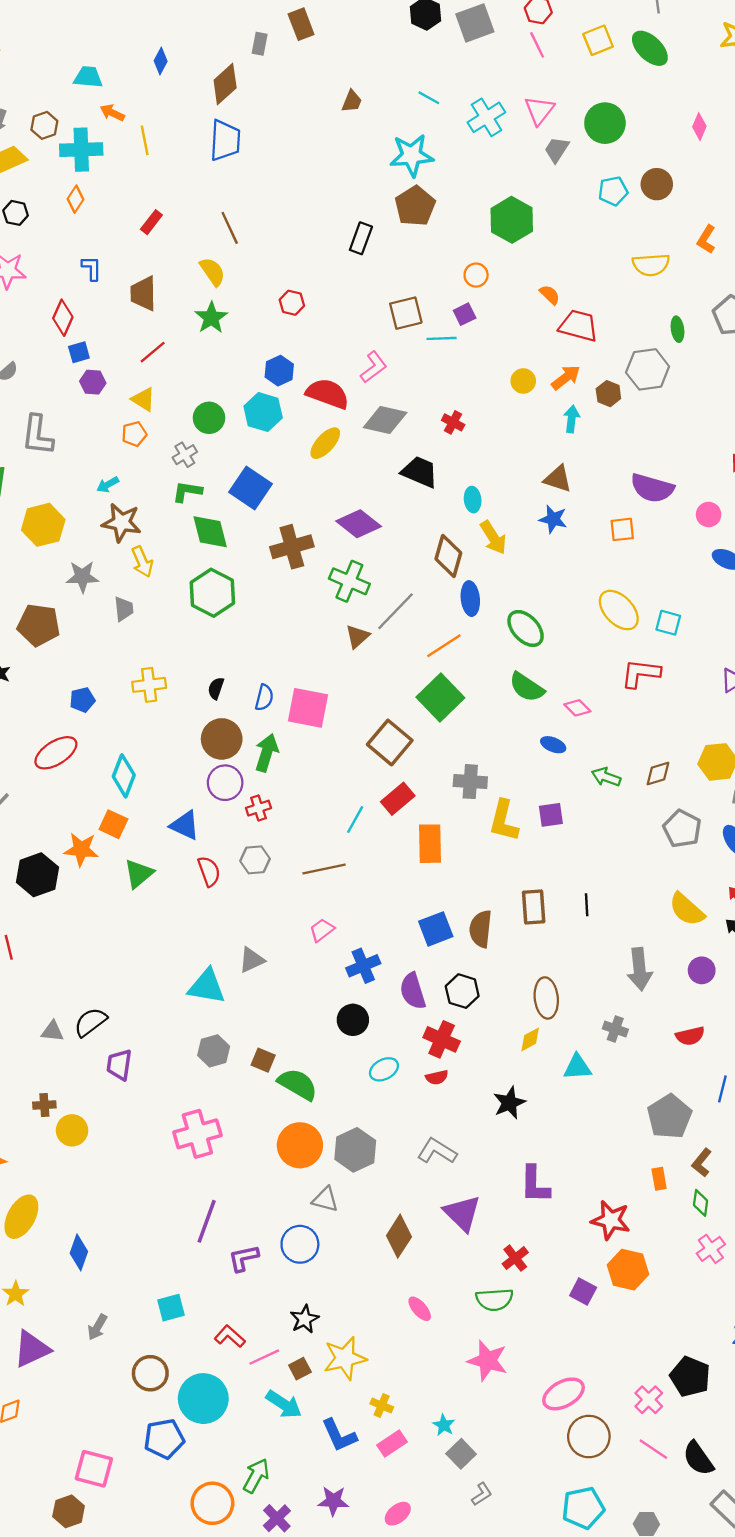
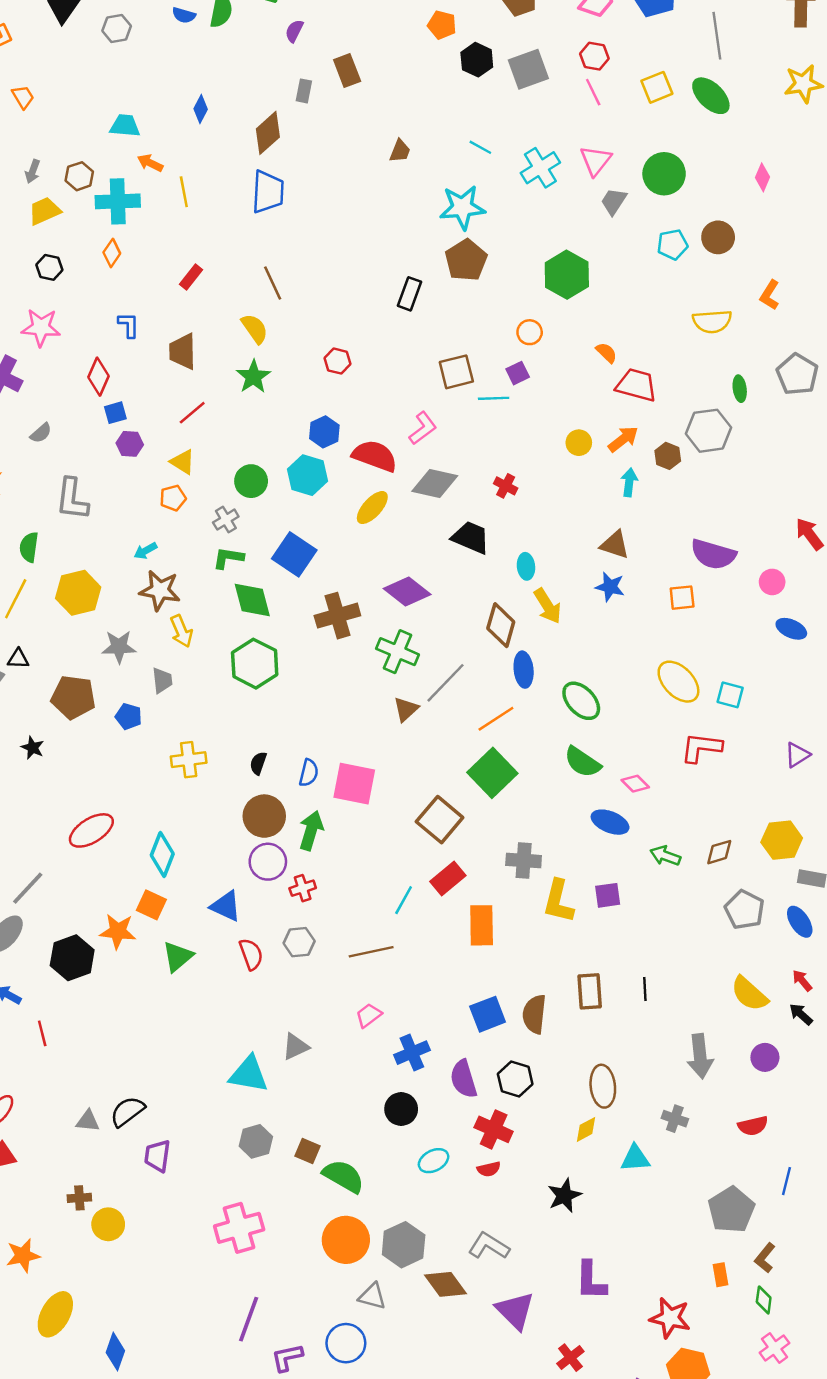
blue pentagon: (82, 700) -> (129, 716), moved, turned 30
blue ellipse: (553, 745) -> (610, 822), size x1.4
brown diamond: (399, 1236) -> (446, 1284), moved, turned -69

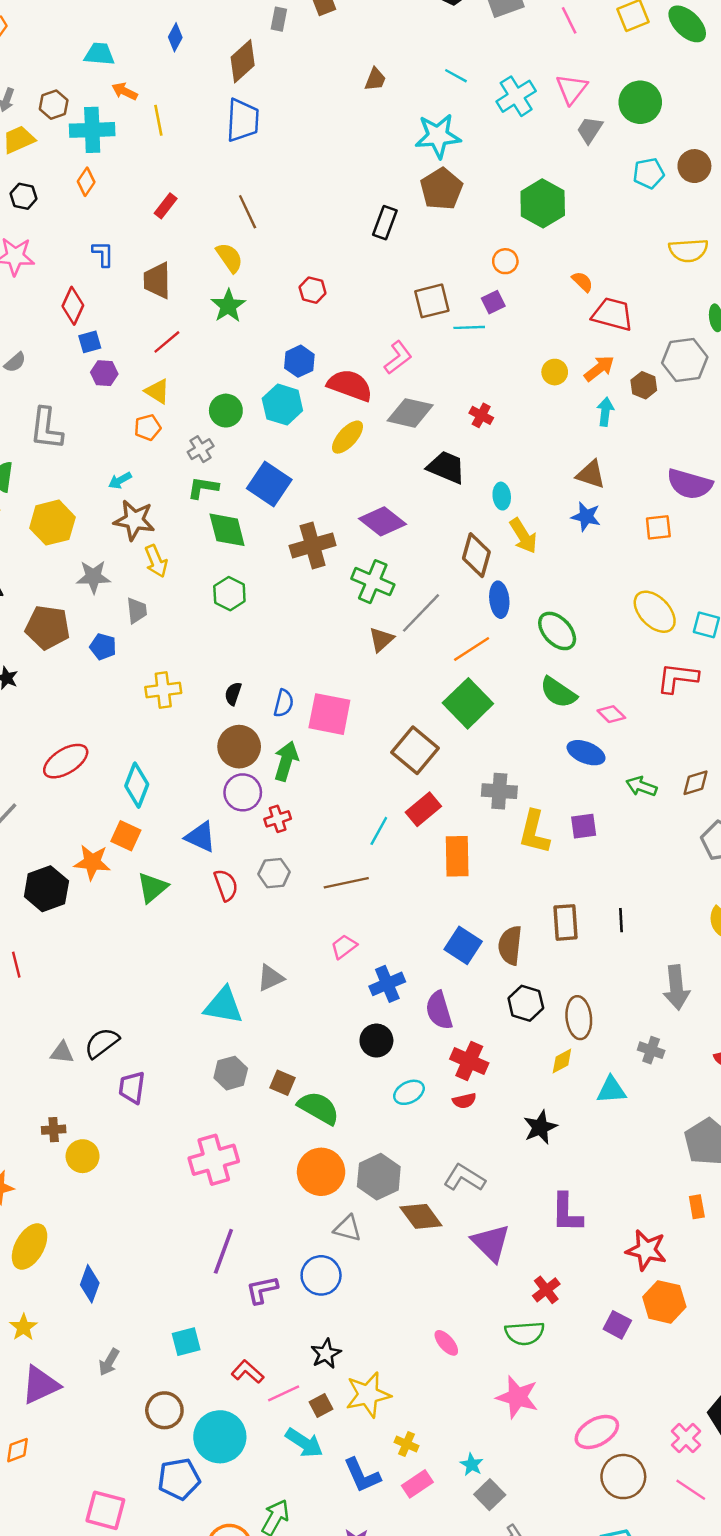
green hexagon: (255, 664) -> (229, 594), size x0.7
blue square: (488, 1014) -> (463, 945), turned -36
black hexagon: (515, 1079) -> (526, 1003), moved

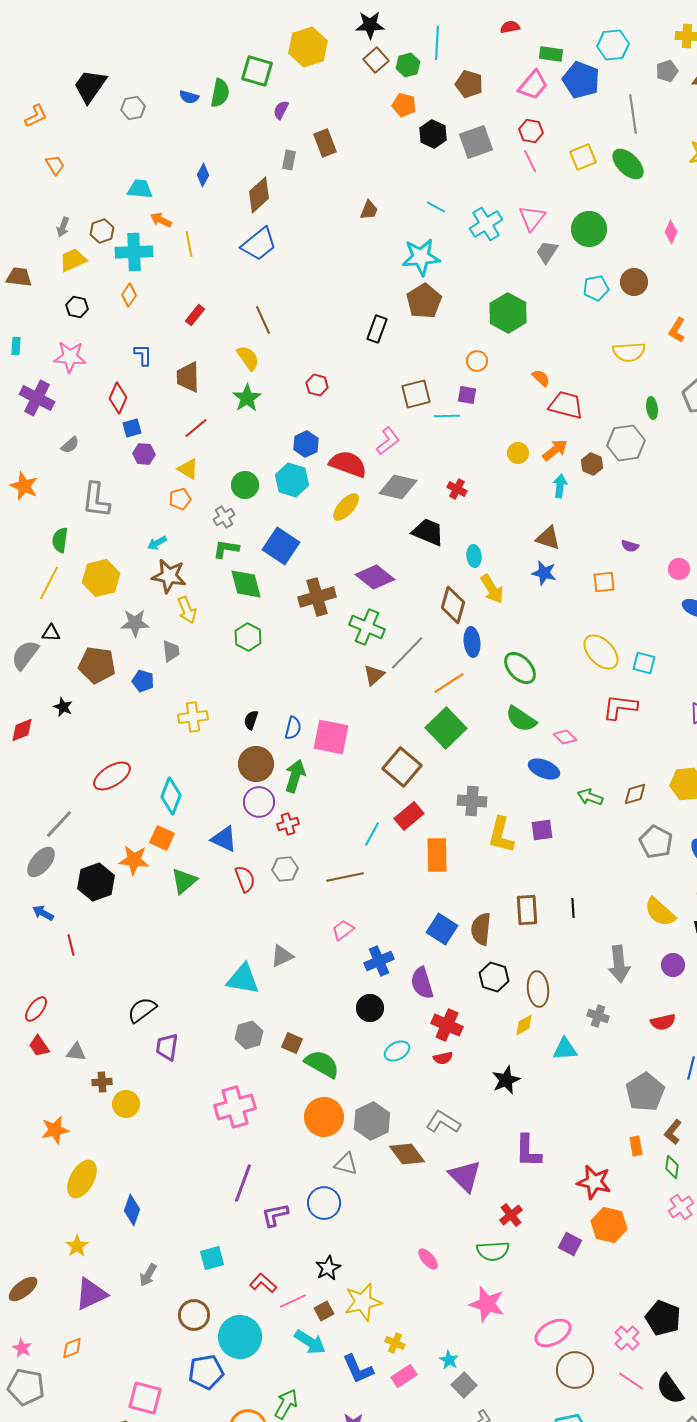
blue trapezoid: (243, 120) -> (259, 244), turned 48
purple square: (493, 302) -> (467, 395), turned 36
purple semicircle: (690, 484) -> (630, 546), size x0.5
gray triangle: (62, 1053) -> (76, 1052), moved

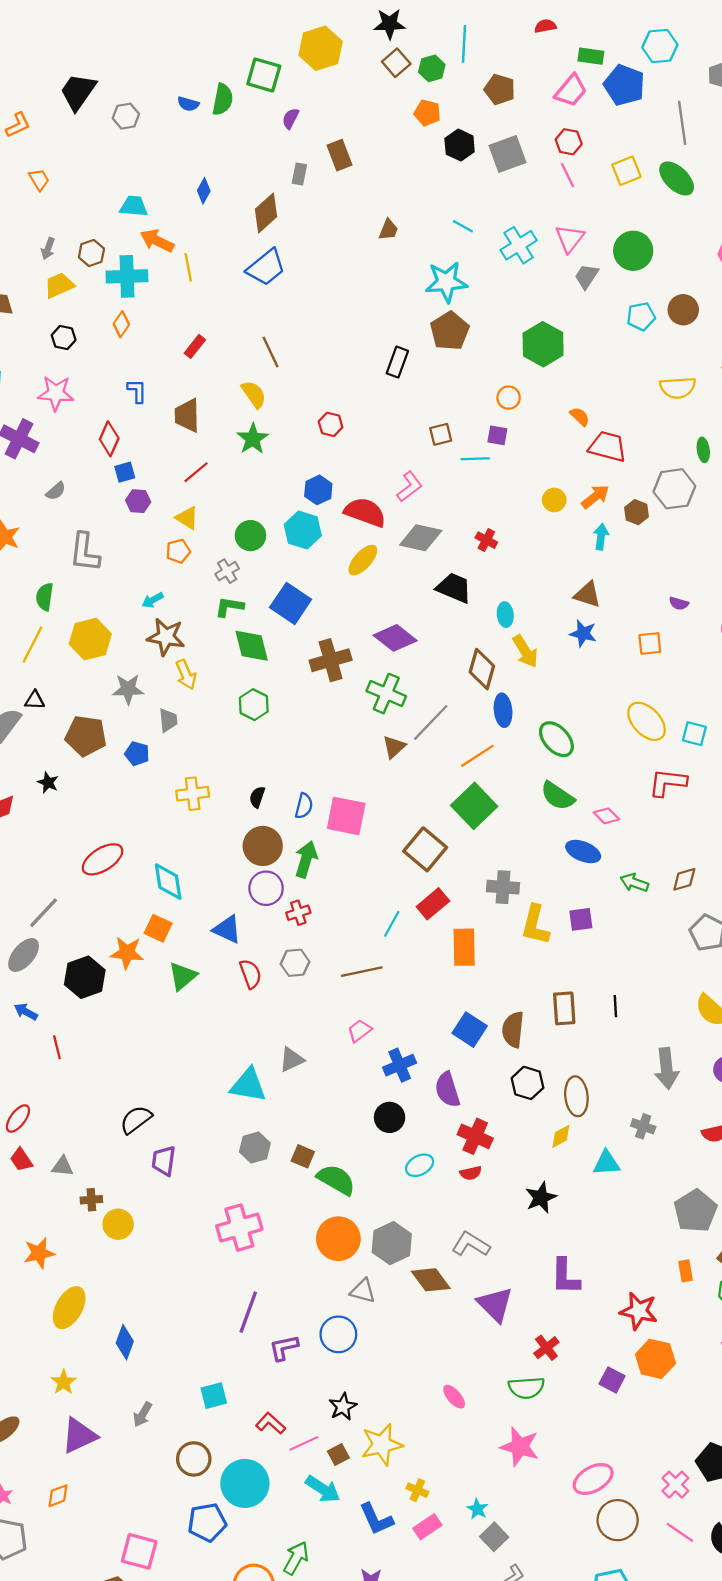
orange arrow: (161, 220) -> (157, 241), size x1.4
brown square: (416, 394) -> (441, 434), size x0.7
cyan diamond: (171, 796) -> (168, 882), turned -30

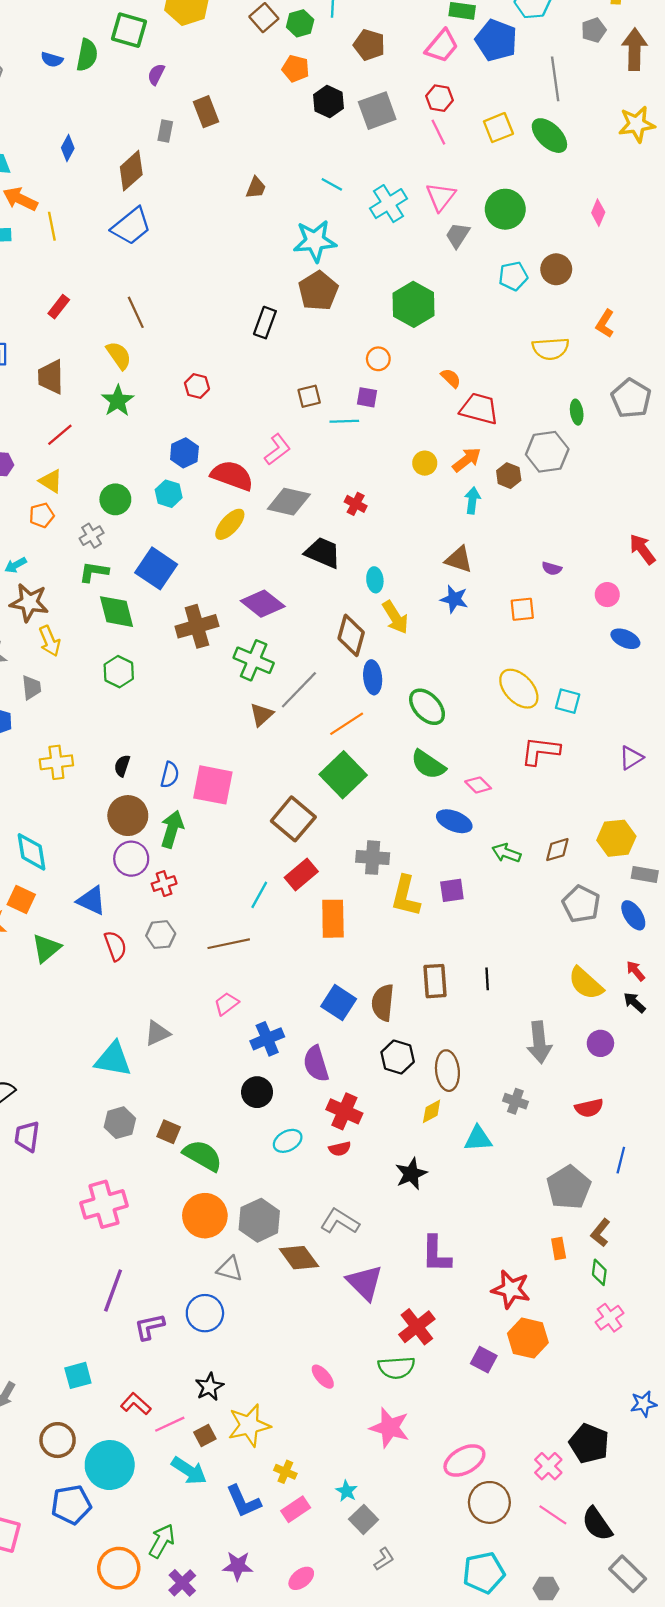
cyan hexagon: (303, 530) -> (169, 494), size x0.7
red cross: (546, 1348) -> (417, 1327), size x1.4

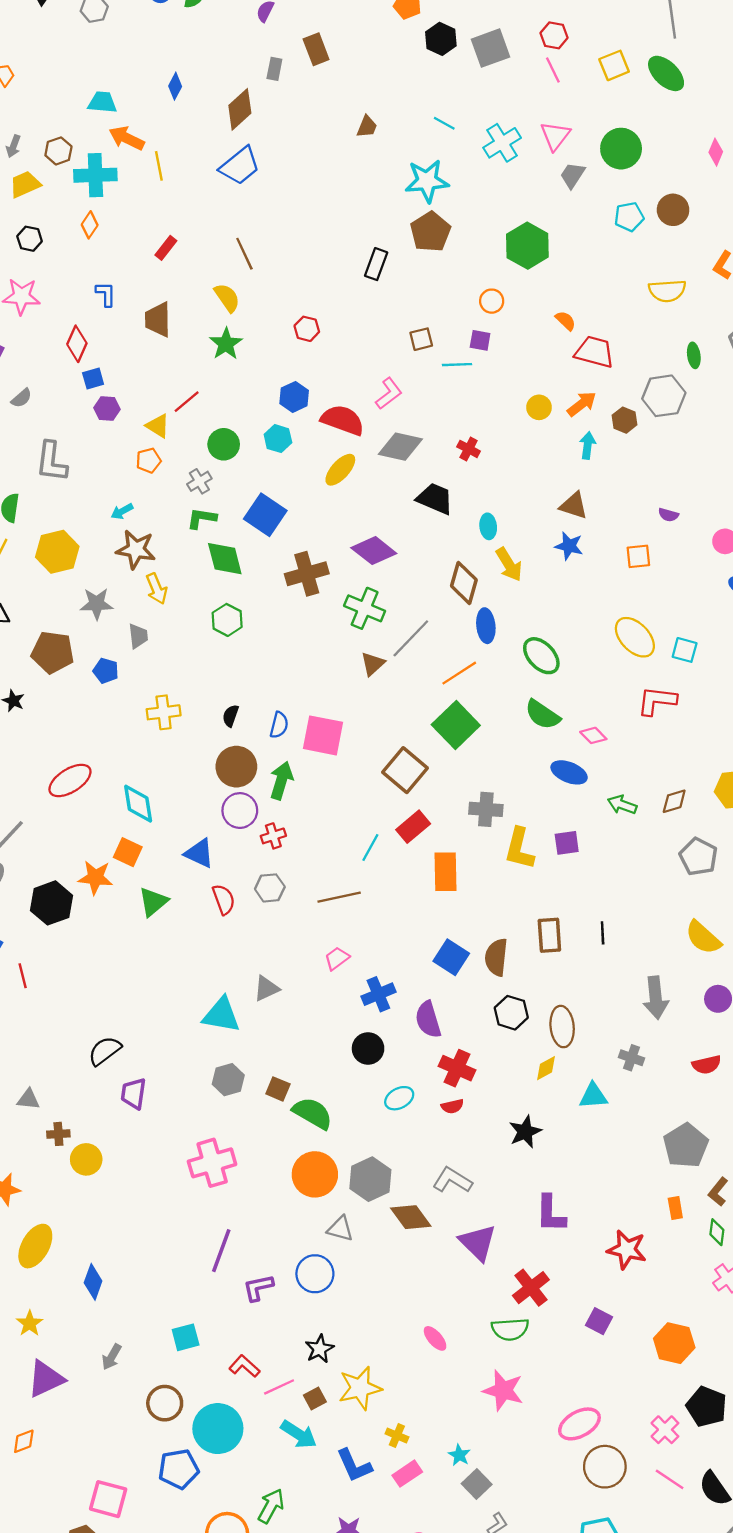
red line: (60, 435) -> (187, 402), moved
orange hexagon: (528, 1338) -> (674, 1343), moved

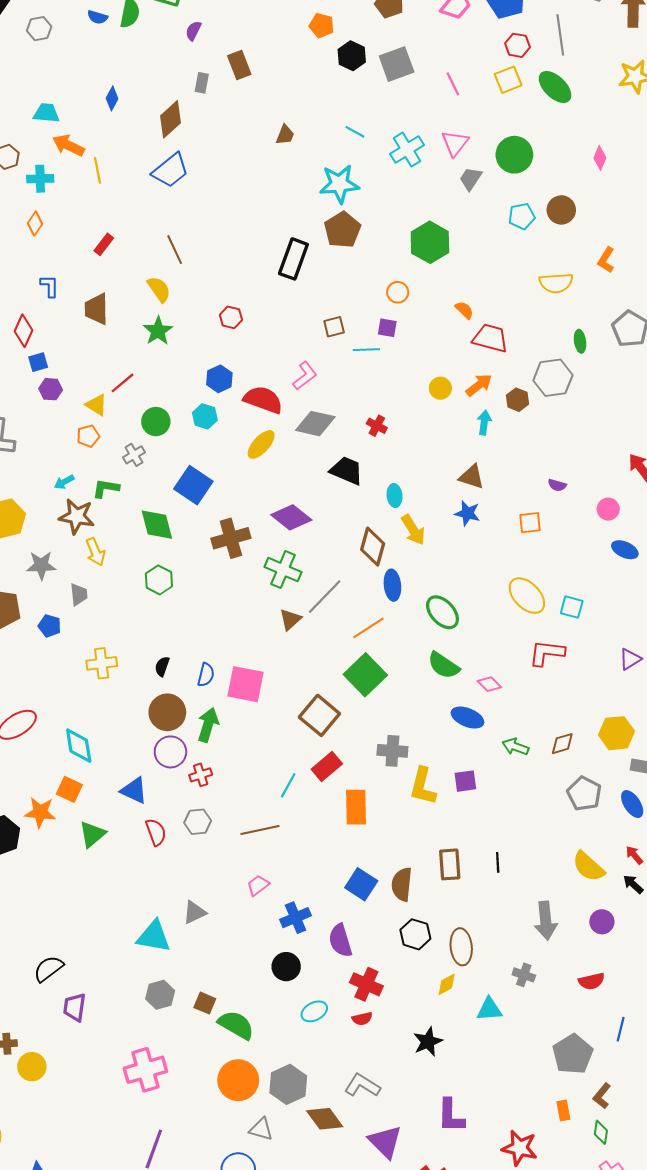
red hexagon: (554, 35) -> (518, 45), moved
cyan cross: (95, 175) -> (40, 179), size x0.7
black rectangle: (376, 264) -> (293, 259), size x1.4
green L-shape: (202, 518) -> (106, 488), moved

